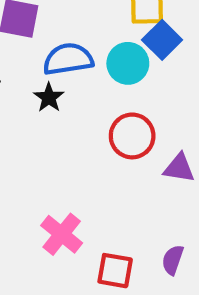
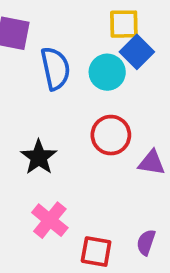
blue semicircle: (68, 59) -> (55, 68), turned 87
black star: (49, 98) -> (39, 157), moved, size x1.4

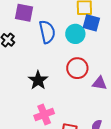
blue square: (137, 52) -> (91, 23), turned -30
pink cross: (50, 220) -> (44, 114), turned 30

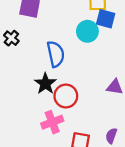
blue semicircle: (47, 32) -> (56, 54), moved
red circle: (77, 68) -> (66, 96), moved

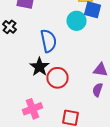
pink cross: (52, 122) -> (32, 109), moved
purple semicircle: (111, 136) -> (98, 90), moved

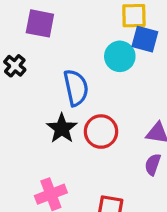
red circle: (58, 78) -> (101, 132), moved

